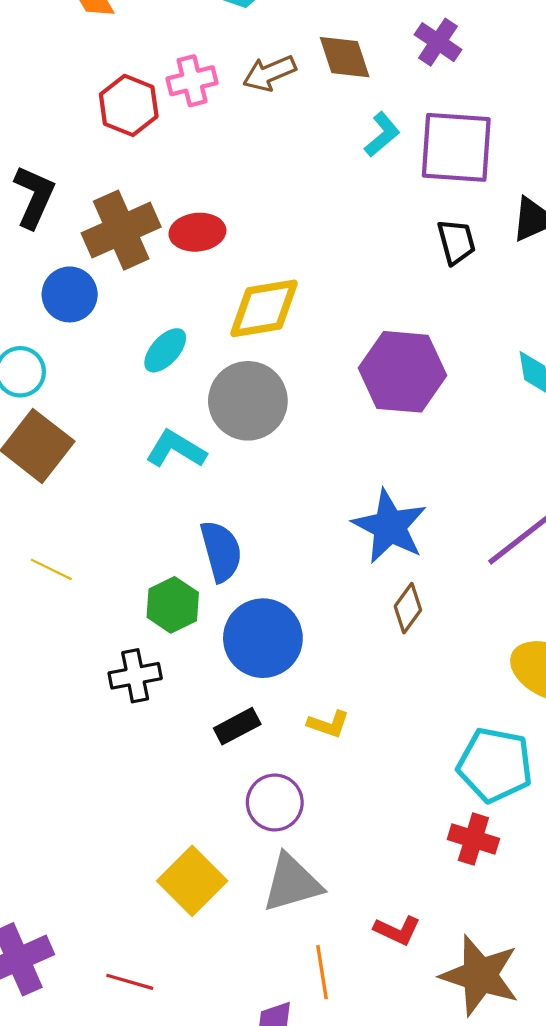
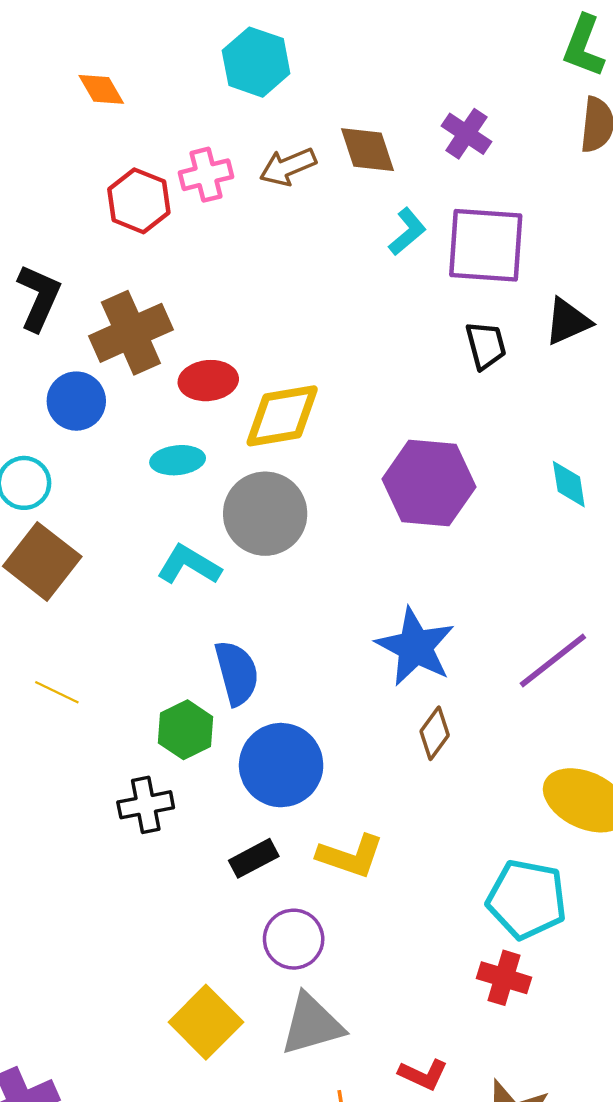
red ellipse: (197, 232) -> (208, 381), moved
cyan ellipse: (165, 350) -> (178, 460), turned 42
yellow L-shape: (328, 724) -> (350, 856), size x1.5

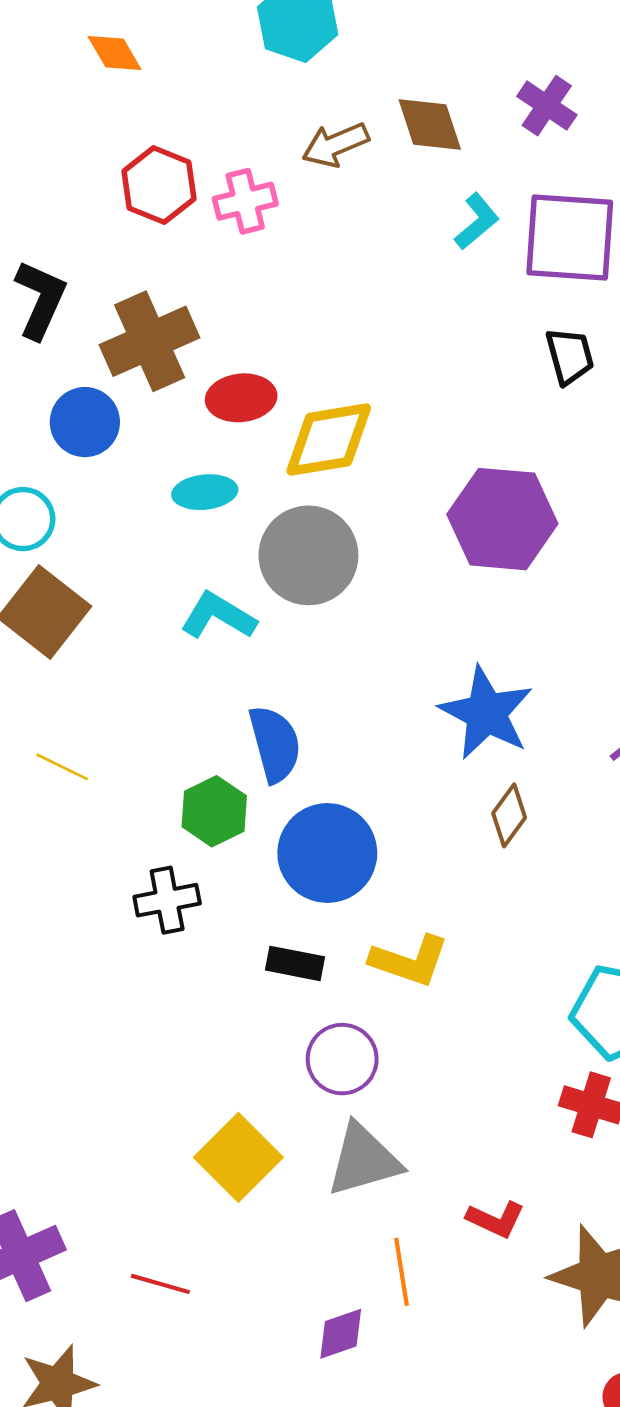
pink cross: (206, 175) -> (245, 201), moved
black rectangle: (254, 858) -> (295, 963), turned 39

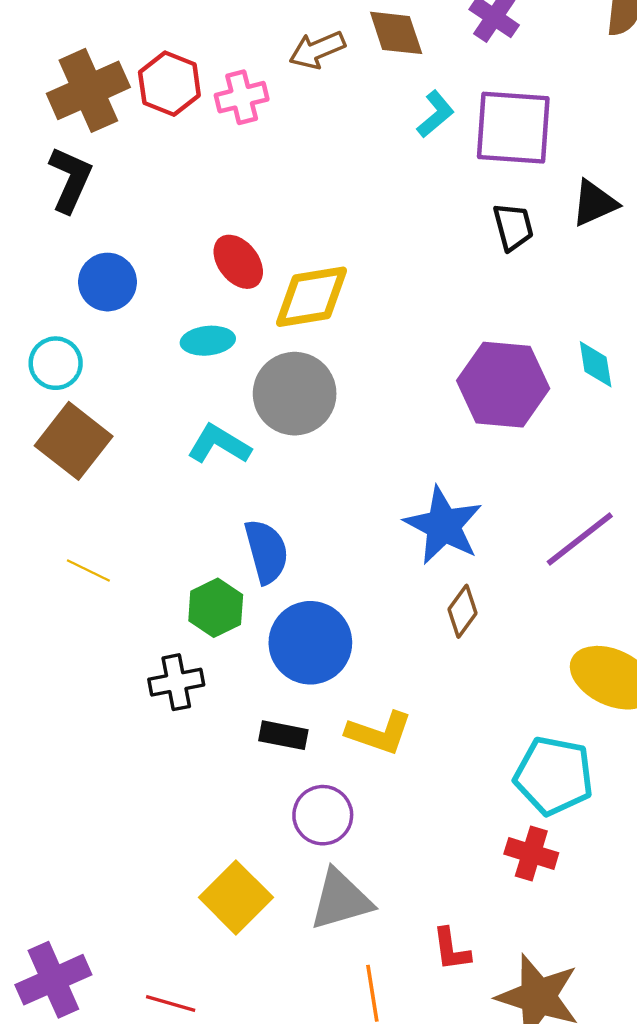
brown cross: (150, 341) -> (88, 90), moved
red ellipse: (241, 398) -> (238, 262), turned 58
purple hexagon: (502, 519) -> (503, 385), moved
red L-shape: (496, 1219) -> (451, 949), turned 57

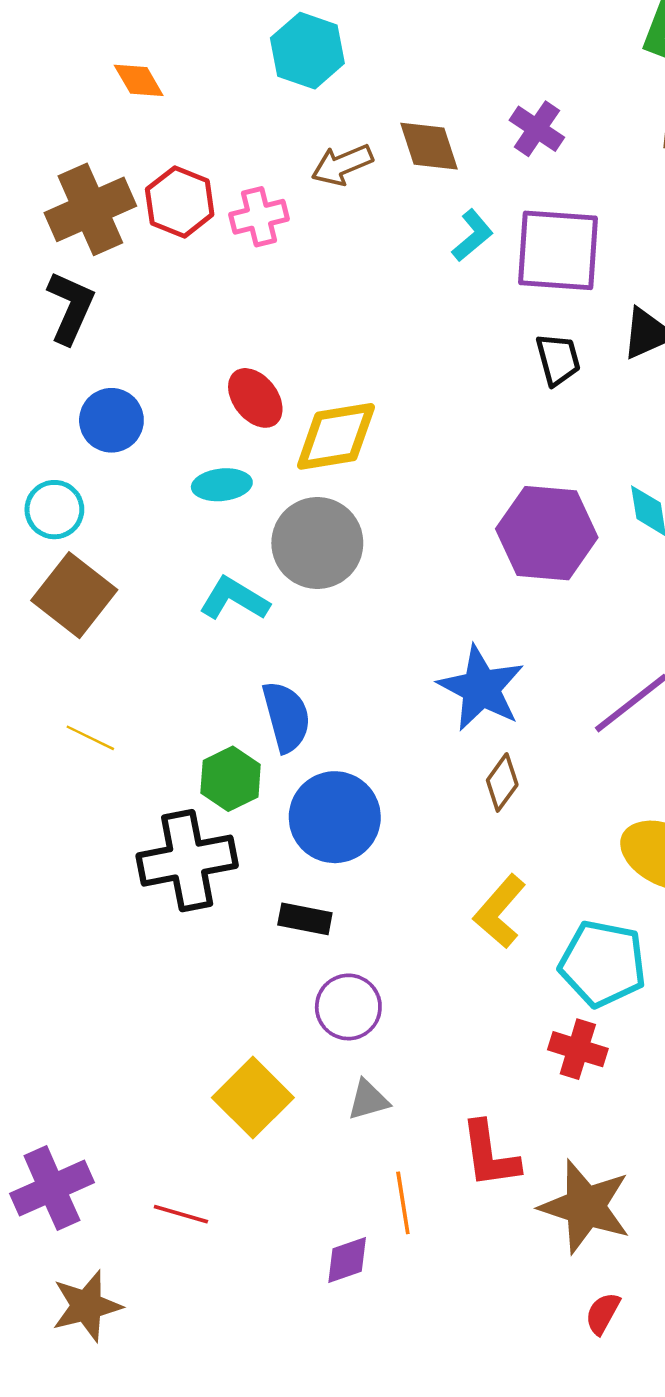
black cross: (176, 682) -> (187, 861), size x1.6
yellow L-shape: (379, 733) -> (500, 911), moved, turned 112
gray triangle: (341, 900) -> (368, 1100), size x0.6
red L-shape: (451, 949) -> (490, 1155), size x1.4

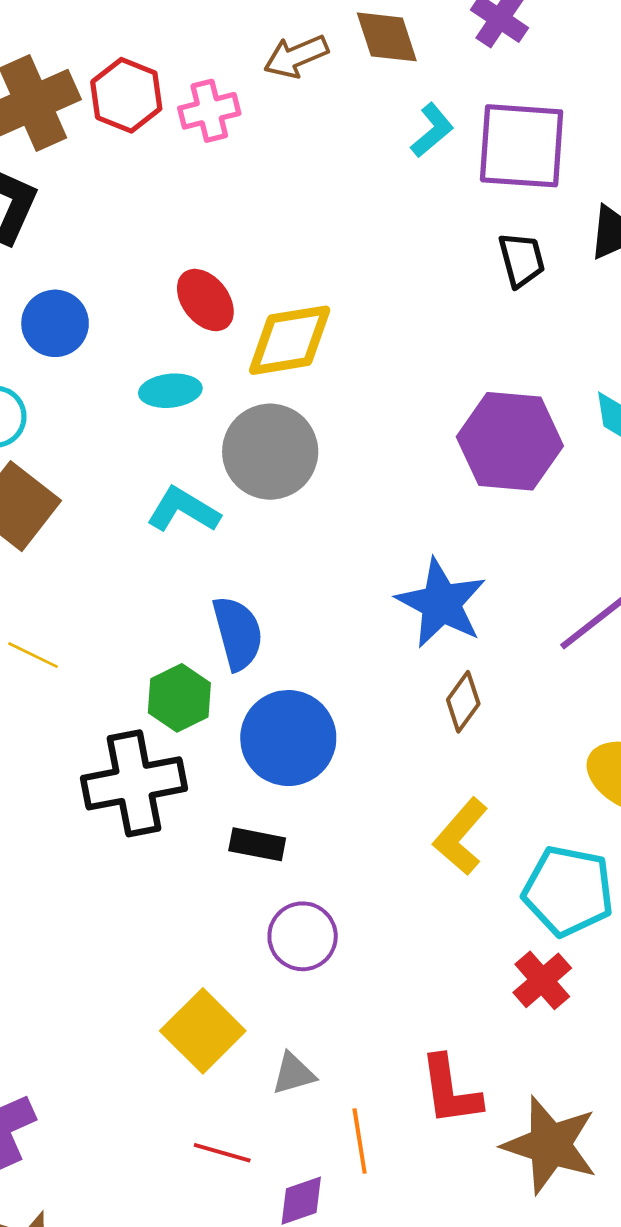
red cross: (578, 1049) -> (542, 980), turned 32
gray triangle: (368, 1100) -> (293, 1074), moved
red line: (181, 1214) -> (222, 1153), moved

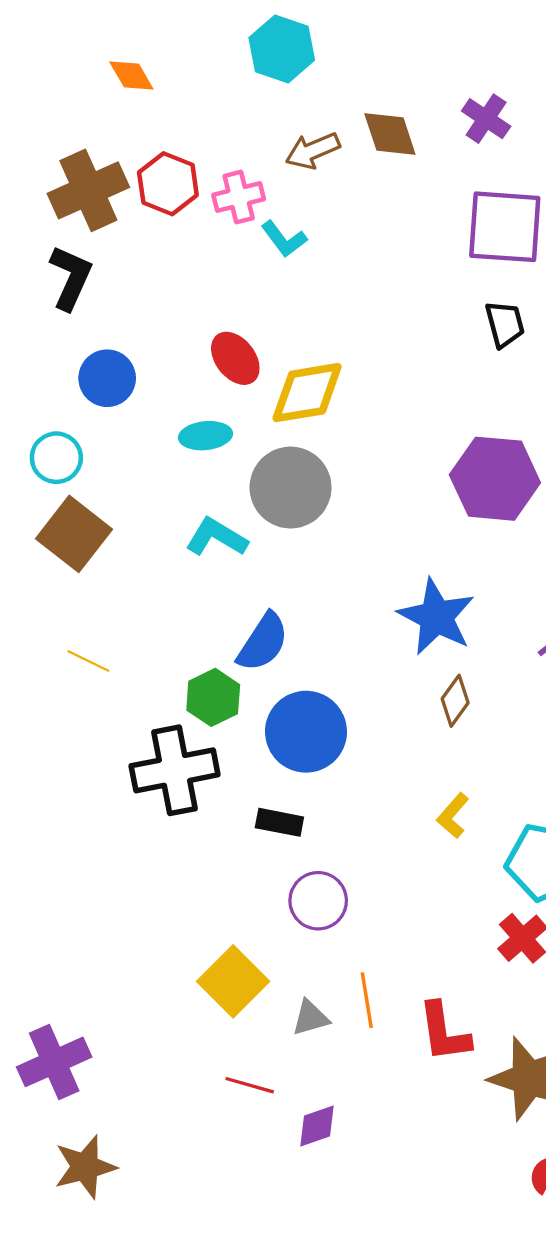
cyan L-shape: (432, 130) -> (284, 239), moved, turned 93
blue semicircle: (238, 633) -> (263, 642), turned 48
yellow L-shape: (461, 837) -> (453, 816), size x0.7
orange line: (360, 1141) -> (367, 1000), moved

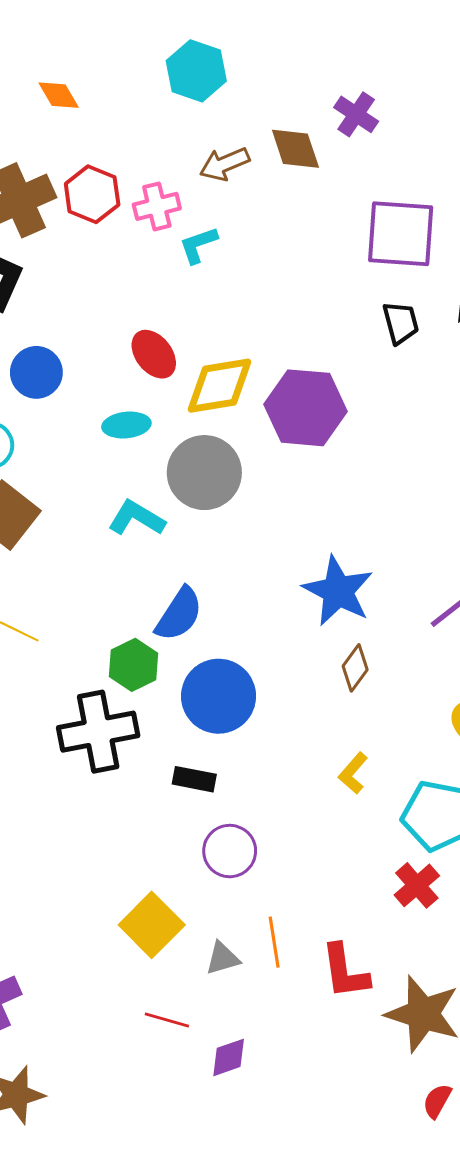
purple cross: (486, 119) -> (356, 114), moved
cyan L-shape: (284, 239) -> (198, 245), turned 108
purple hexagon: (495, 479) -> (306, 408), moved

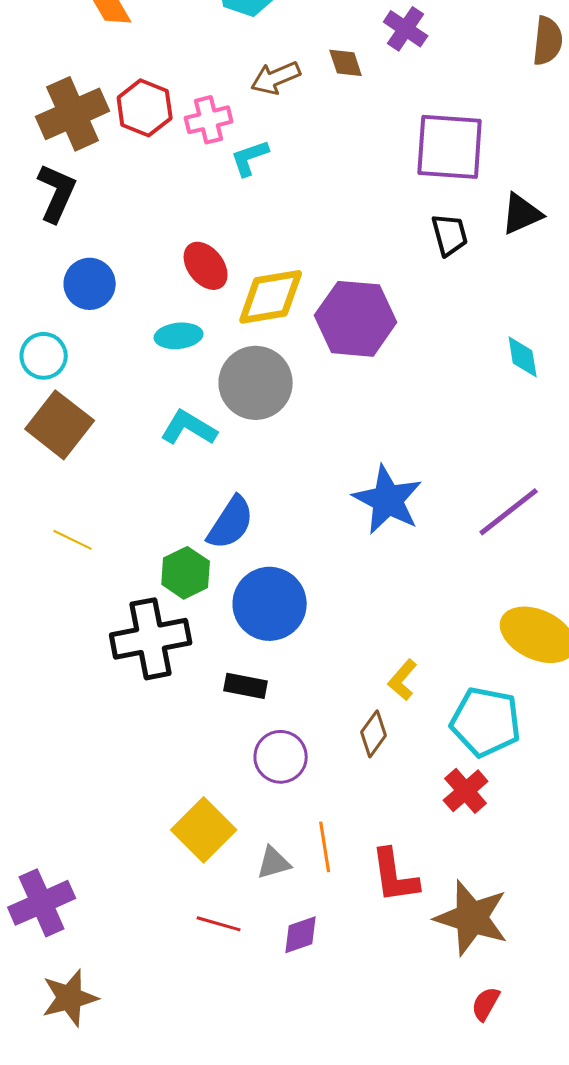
brown diamond: (295, 149) -> (346, 63), size x0.7
brown diamond: (355, 668) -> (374, 734), moved
purple diamond: (229, 1057) -> (301, 935), moved

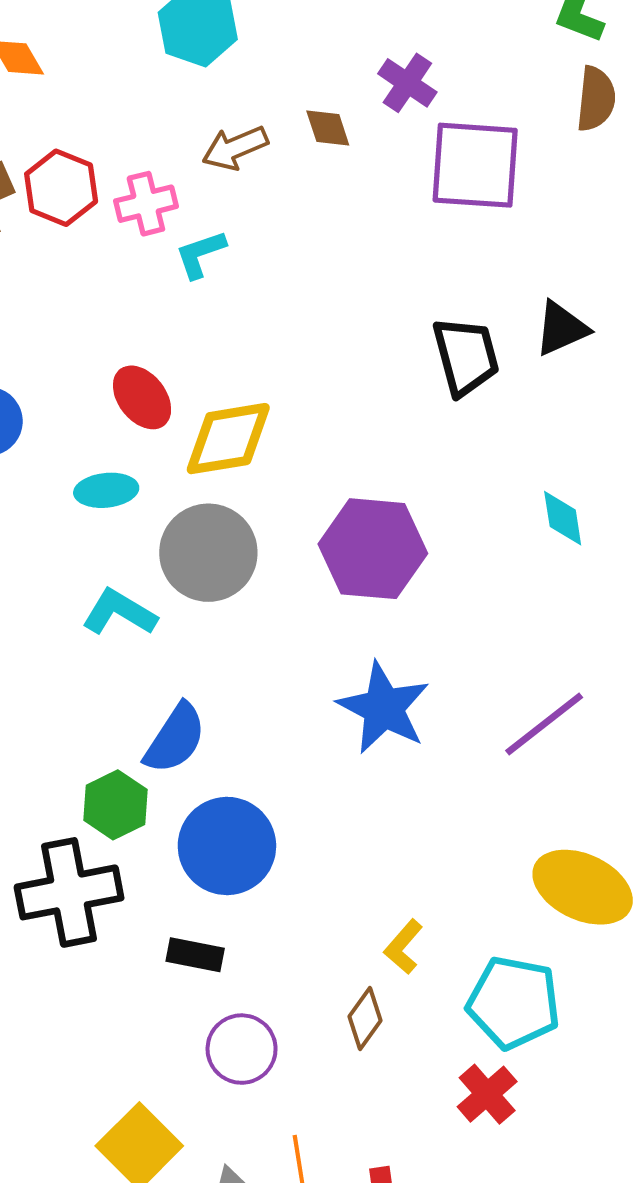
purple square: (450, 147) -> (475, 165), moved
black trapezoid: (450, 235) -> (466, 356), size x1.4
purple hexagon: (356, 319) -> (373, 549), moved

